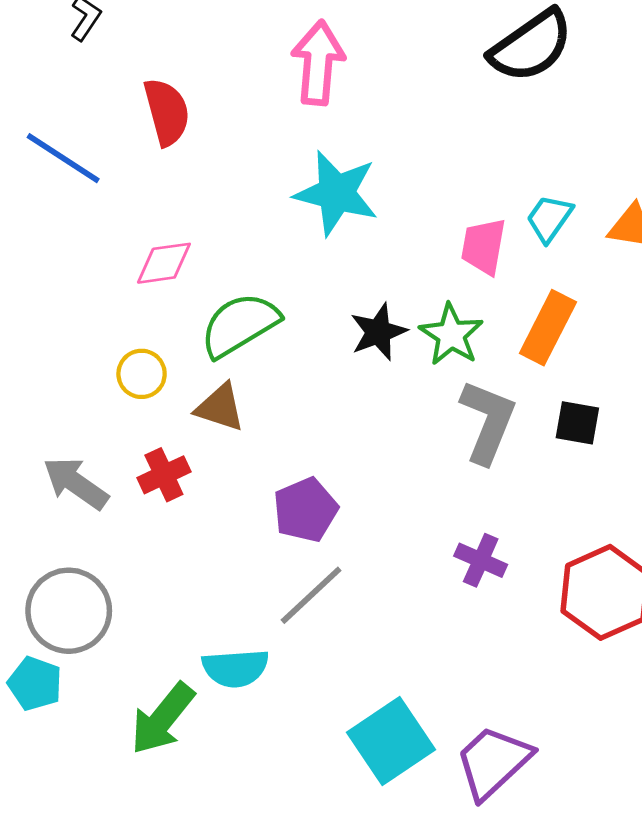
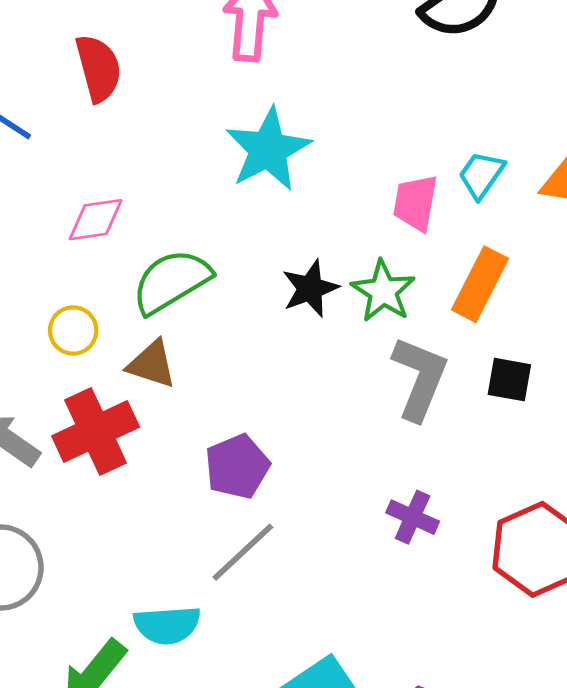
cyan star: (336, 193) -> (268, 150), turned 30
red cross: (164, 475) -> (96, 431), size x1.6

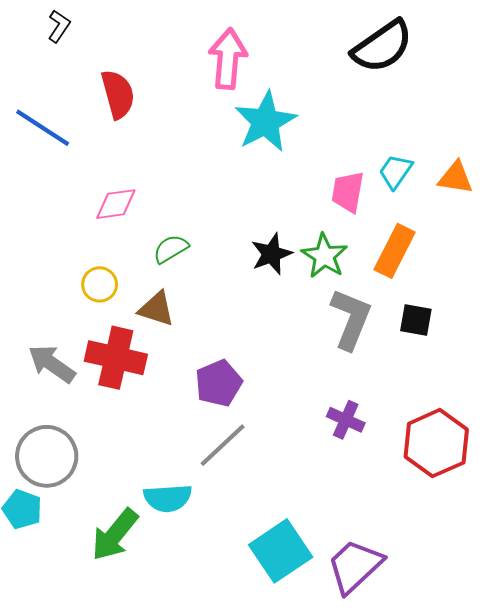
cyan star: (268, 150) -> (265, 122), moved
green semicircle: (171, 281) -> (171, 249), size x0.6
red cross: (96, 431) -> (116, 358), turned 38

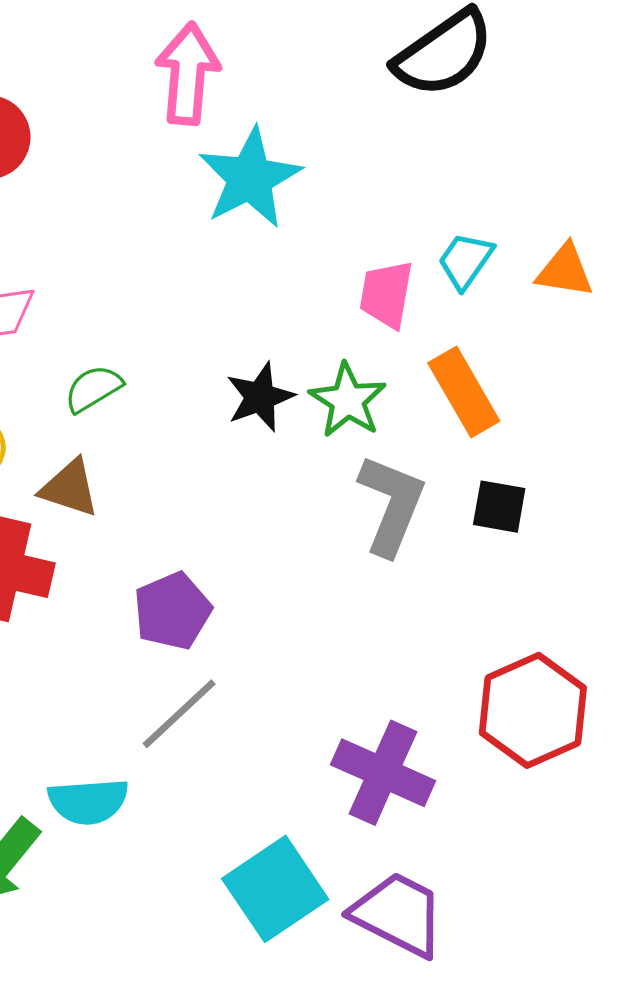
orange rectangle: (395, 251) -> (464, 392), turned -57
purple cross: (346, 420) -> (383, 773), moved, size x1.6
purple trapezoid: (355, 566) -> (398, 914), turned 70

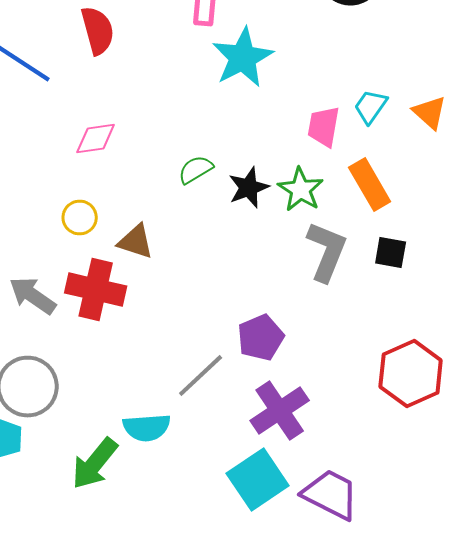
orange triangle: (565, 271) -> (430, 112), turned 33
green semicircle: (93, 389) -> (196, 170), moved
purple pentagon: (172, 611) -> (261, 338), moved
purple cross: (383, 773) -> (280, 410), moved, turned 32

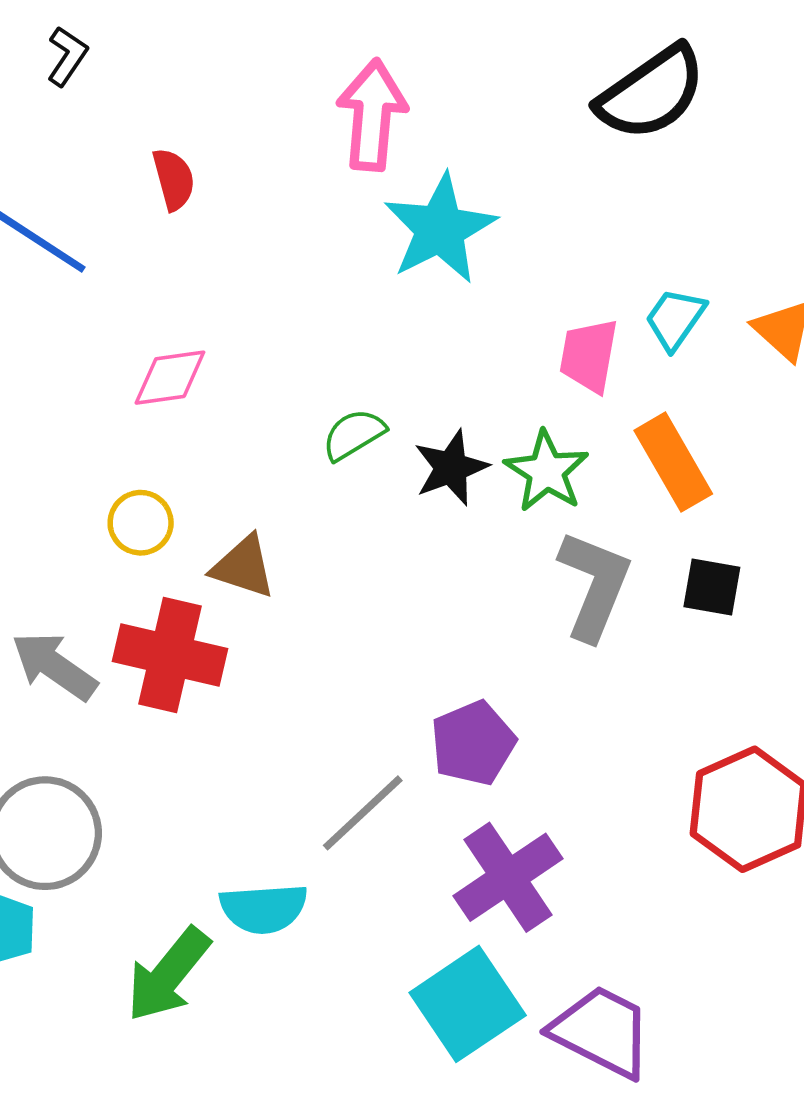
red semicircle: (98, 30) -> (174, 179), size x0.7

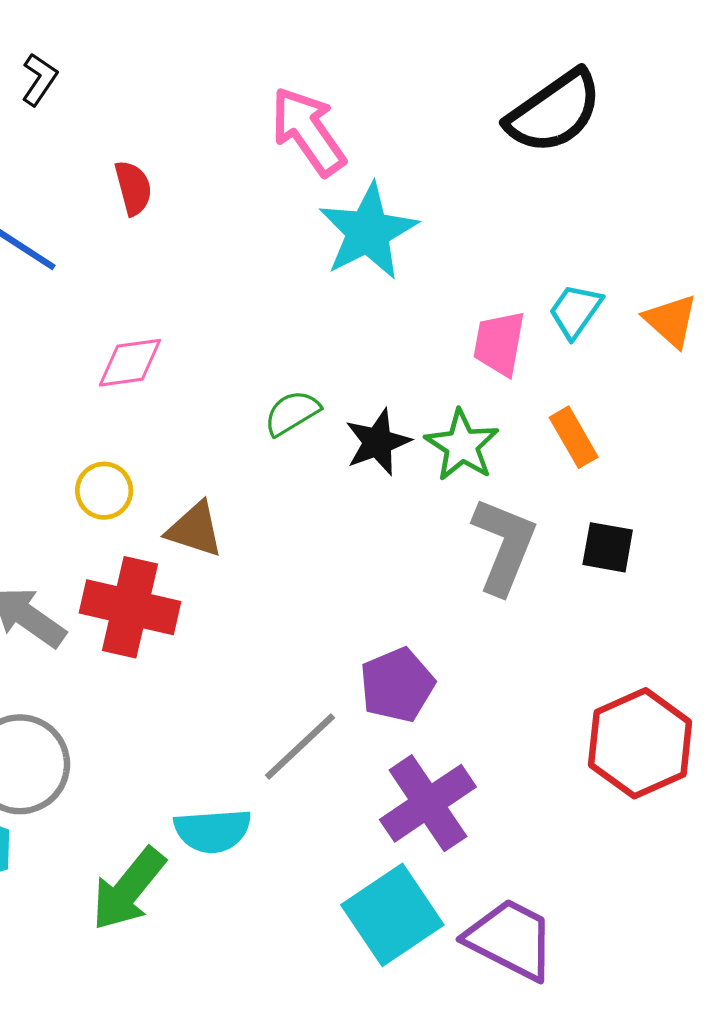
pink arrow: (372, 115) -> (308, 131), turned -40
orange rectangle: (673, 462) -> (574, 437), size x0.7

